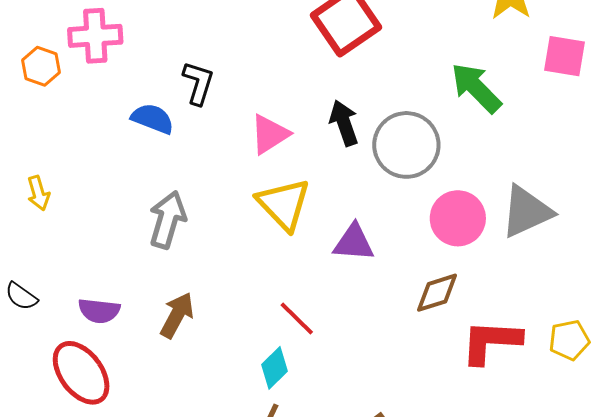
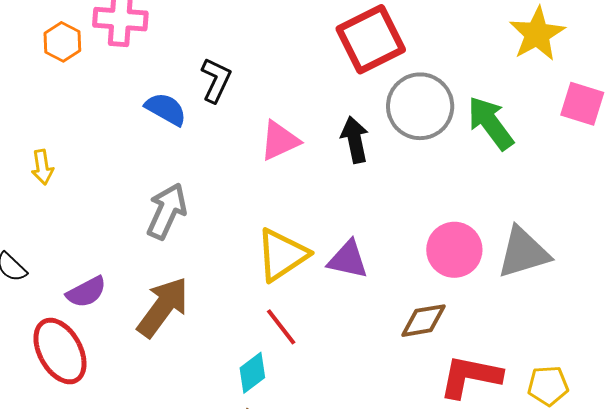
gray circle: (406, 145) -> (420, 106), moved
yellow triangle: (284, 204) -> (282, 255), moved, turned 32
purple semicircle: (99, 311) -> (86, 292), turned -42
brown arrow: (177, 315) -> (163, 307), size x1.4

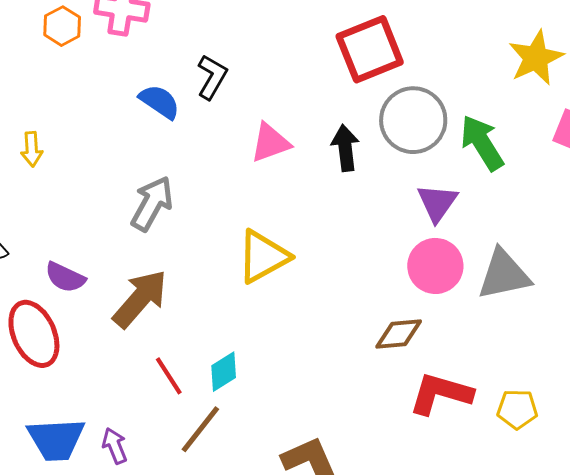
purple triangle: (348, 260) -> (437, 203), moved, turned 48
purple semicircle: (86, 292) -> (65, 277), turned 48
red line: (281, 327) -> (169, 376), moved

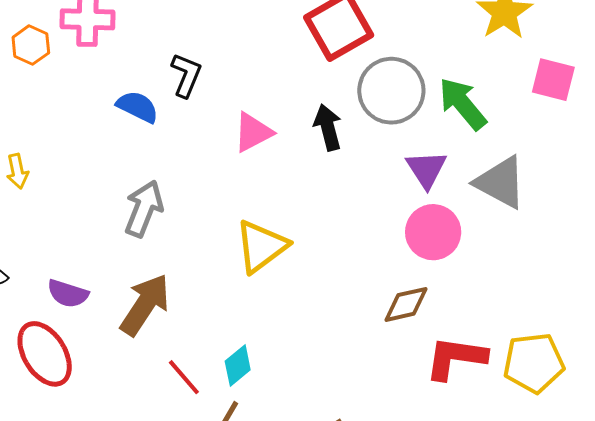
gray triangle: (504, 275) -> (501, 182), moved, turned 48
yellow pentagon: (517, 409) -> (534, 363), size x1.5

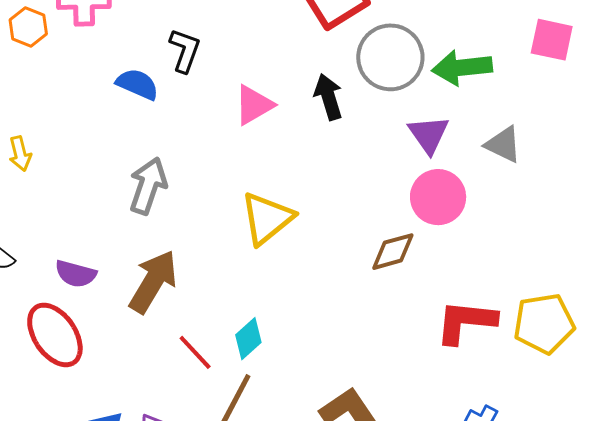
green arrow: (463, 104) -> (462, 68), turned -54
gray triangle: (501, 182) -> (503, 144), size x0.7
brown diamond: (406, 304) -> (393, 252), moved

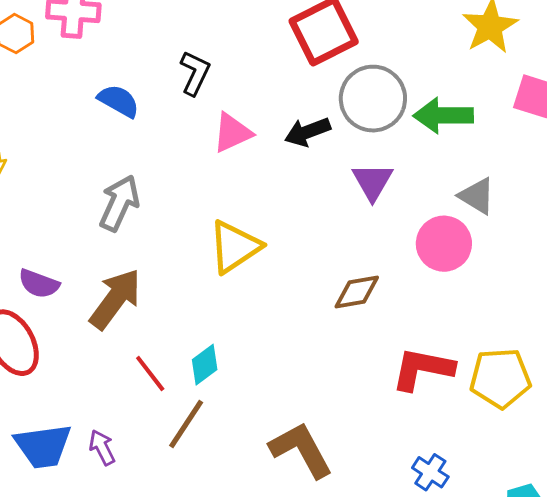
black L-shape: (185, 51) -> (195, 73), moved
black arrow: (328, 97) -> (307, 132), turned -99
purple triangle: (429, 134) -> (372, 182), moved
pink circle: (438, 197) -> (444, 244), moved

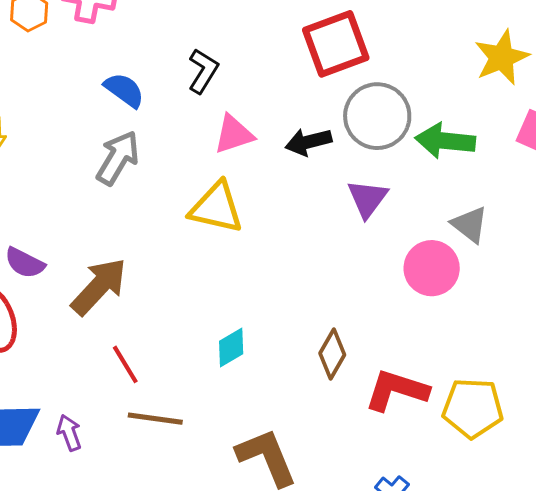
gray arrow: (119, 203) -> (118, 158), moved
yellow triangle: (235, 247) -> (216, 208), moved, turned 40
brown diamond: (357, 292) -> (332, 354), moved, turned -57
cyan diamond: (205, 365) -> (231, 347), moved
brown line: (186, 424) -> (155, 419), turned 58

